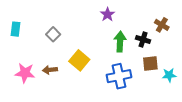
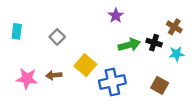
green arrow: (120, 42) -> (129, 45), turned 72
brown square: (150, 64) -> (160, 85), moved, turned 35
cyan star: (169, 75) -> (177, 54), moved
blue cross: (119, 76) -> (112, 82), moved

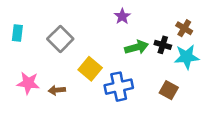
gray square: (57, 37) -> (60, 39), size x1.5
cyan star: (177, 54) -> (187, 57), size x1.5
brown arrow: (54, 75) -> (57, 90), moved

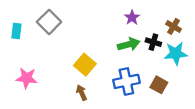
purple star: (122, 16) -> (132, 17), moved
gray square: (60, 39) -> (49, 22), moved
blue cross: (119, 87) -> (126, 81), moved
brown arrow: (57, 90) -> (82, 93), moved, turned 72

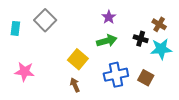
purple star: (132, 17) -> (109, 17), moved
green arrow: (129, 44) -> (107, 41), moved

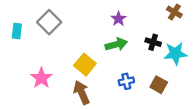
brown cross: (159, 24) -> (174, 12), moved
pink star: (25, 72) -> (41, 78), moved, turned 30
blue cross: (116, 75) -> (126, 81), size x0.6
brown arrow: (75, 85) -> (82, 93), size x1.5

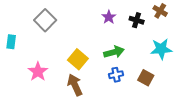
cyan rectangle: (17, 31) -> (11, 42), moved
black cross: (153, 42) -> (137, 20), moved
green arrow: (116, 44) -> (114, 52), moved

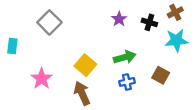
brown cross: (160, 11) -> (175, 12), turned 32
cyan star: (161, 49) -> (176, 40), moved
brown square: (146, 78) -> (161, 75), moved

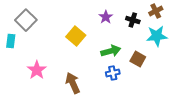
gray square: (49, 22) -> (26, 20), moved
yellow square: (85, 65) -> (76, 36), moved
brown square: (161, 75) -> (138, 59), moved

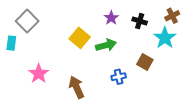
brown cross: (156, 11) -> (172, 16), moved
cyan star: (157, 36) -> (165, 38), turned -30
green arrow: (111, 51) -> (106, 45), moved

